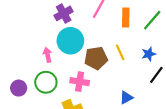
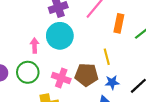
blue star: (149, 54) -> (112, 82), moved
brown pentagon: (96, 58) -> (86, 75), moved

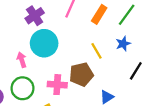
orange rectangle: (119, 23) -> (99, 14), turned 36
blue star: (112, 82) -> (123, 44), moved

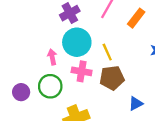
yellow line: (96, 51) -> (107, 52), moved
pink cross: (57, 85) -> (82, 71), moved

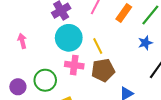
pink arrow: (52, 57) -> (22, 41), moved

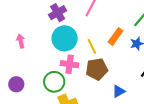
orange rectangle: (124, 13) -> (116, 36), moved
green circle: (45, 80) -> (54, 82), moved

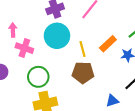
pink cross: (70, 64) -> (24, 48), moved
blue triangle: (119, 91) -> (112, 101), moved

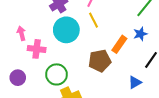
orange rectangle: (108, 44) -> (119, 44), moved
yellow line: (83, 49) -> (93, 20), moved

